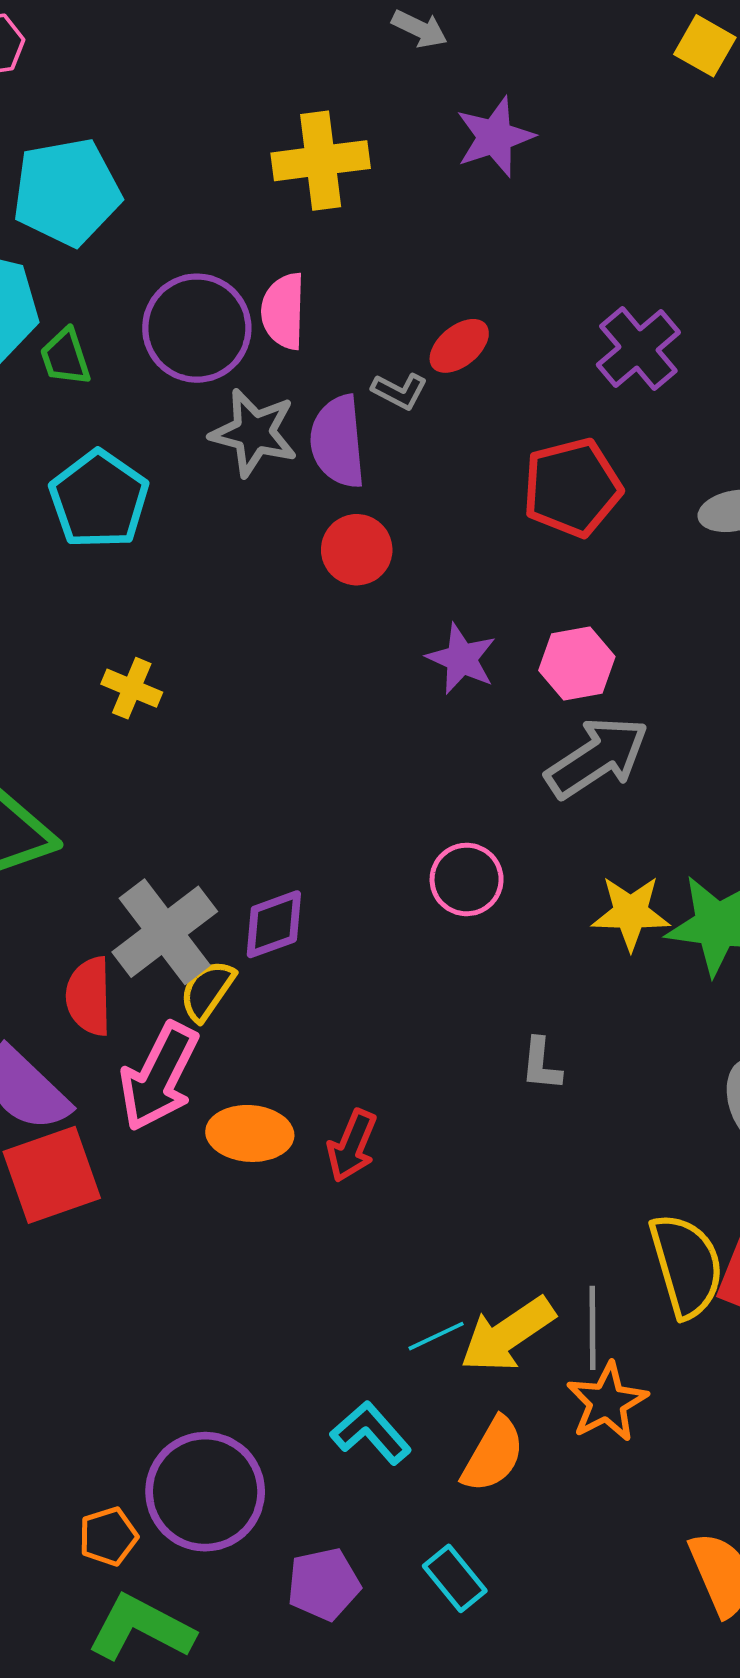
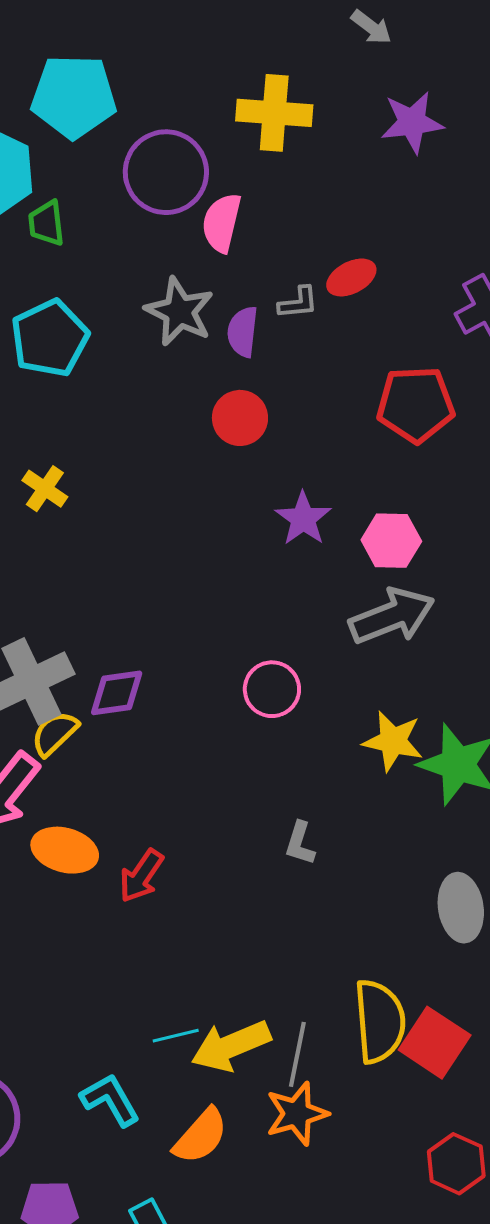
purple circle: (197, 328) -> (166, 172), moved
gray L-shape: (400, 391) -> (298, 303), turned -45
purple semicircle: (338, 442) -> (243, 332), size x0.7

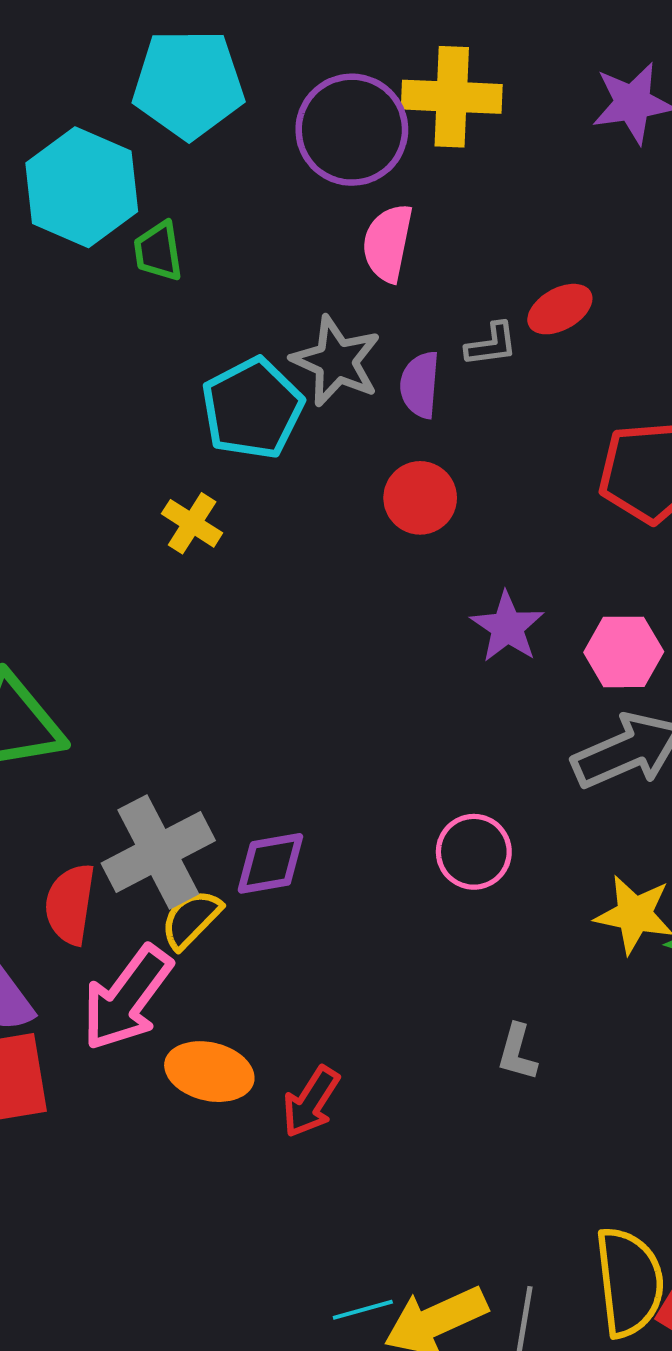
purple circle: (166, 172) -> (352, 130), moved
cyan pentagon: (50, 338) -> (252, 408), moved
yellow cross: (45, 489) -> (192, 523), moved

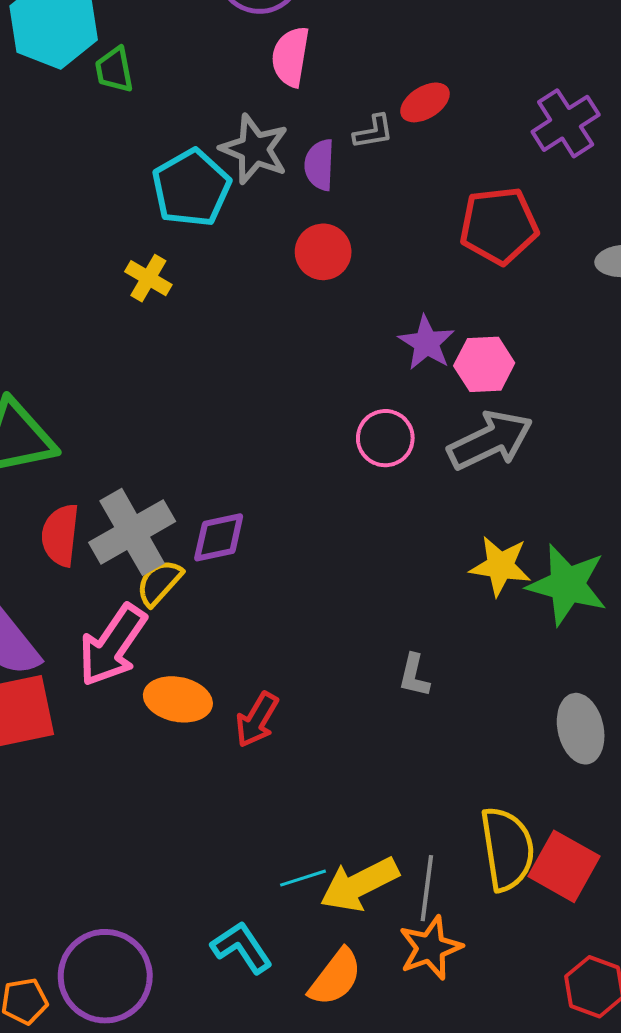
purple star: (507, 627) -> (426, 343), moved
pink circle: (474, 852) -> (385, 438), moved
red semicircle: (70, 904) -> (60, 535), moved

